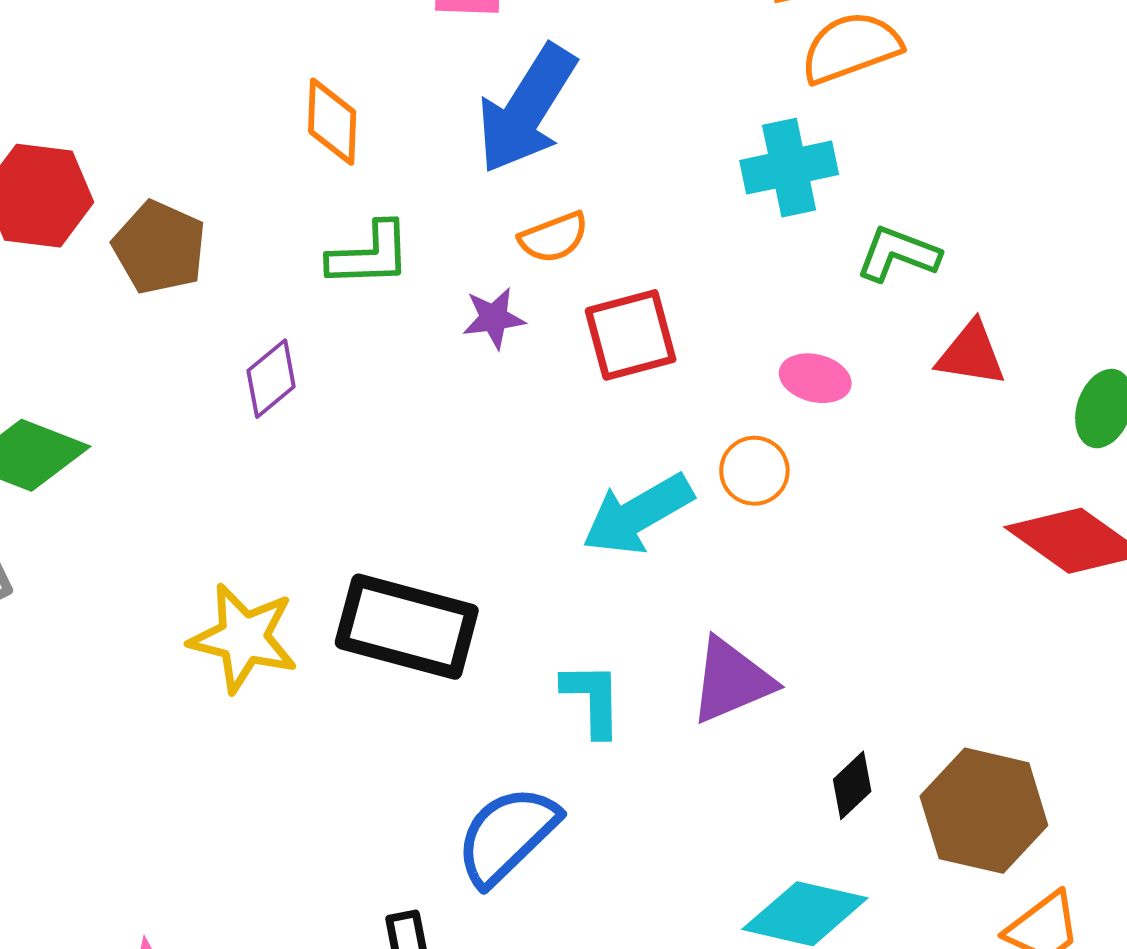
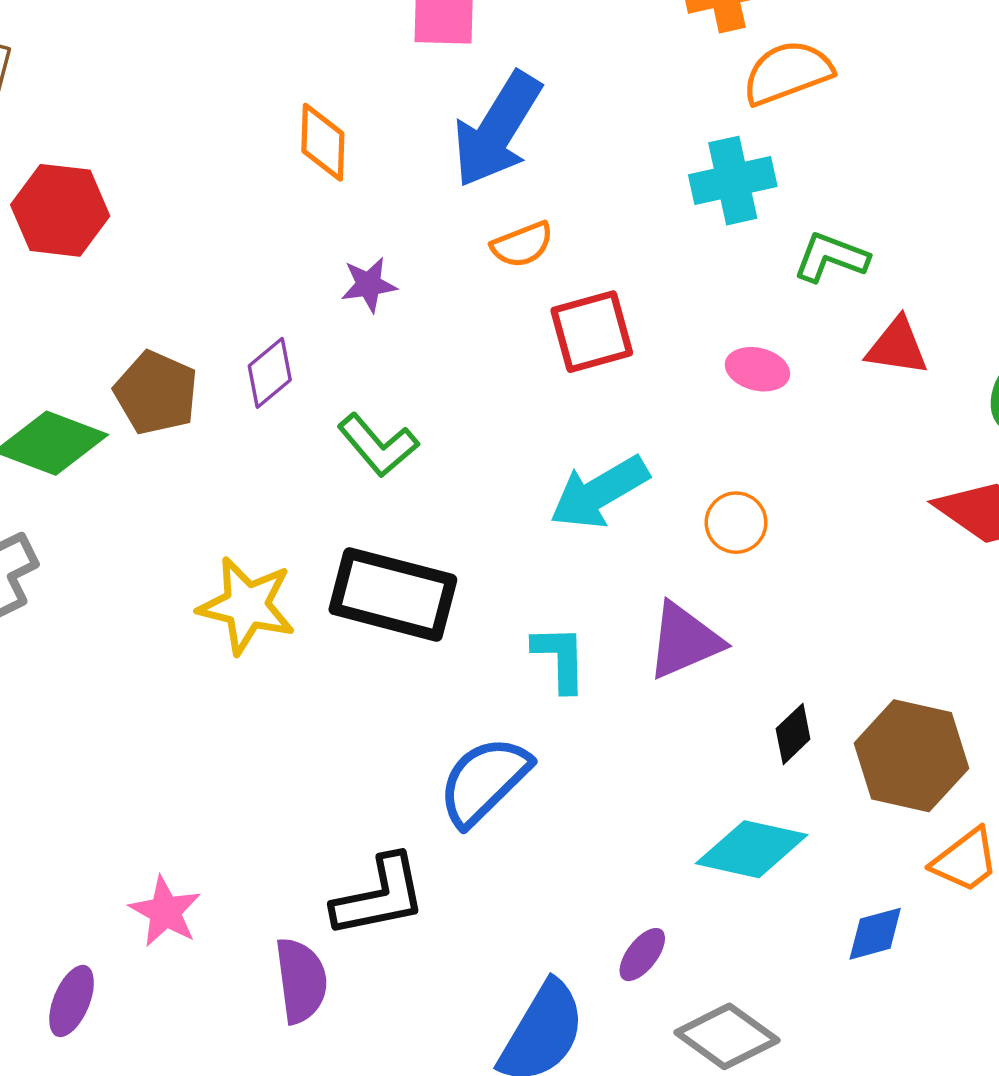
brown pentagon: (159, 247) -> (156, 393), moved
green L-shape: (370, 255) -> (378, 445), moved, turned 52
purple star: (494, 318) -> (369, 285), moved
orange circle: (754, 471) -> (736, 523), moved

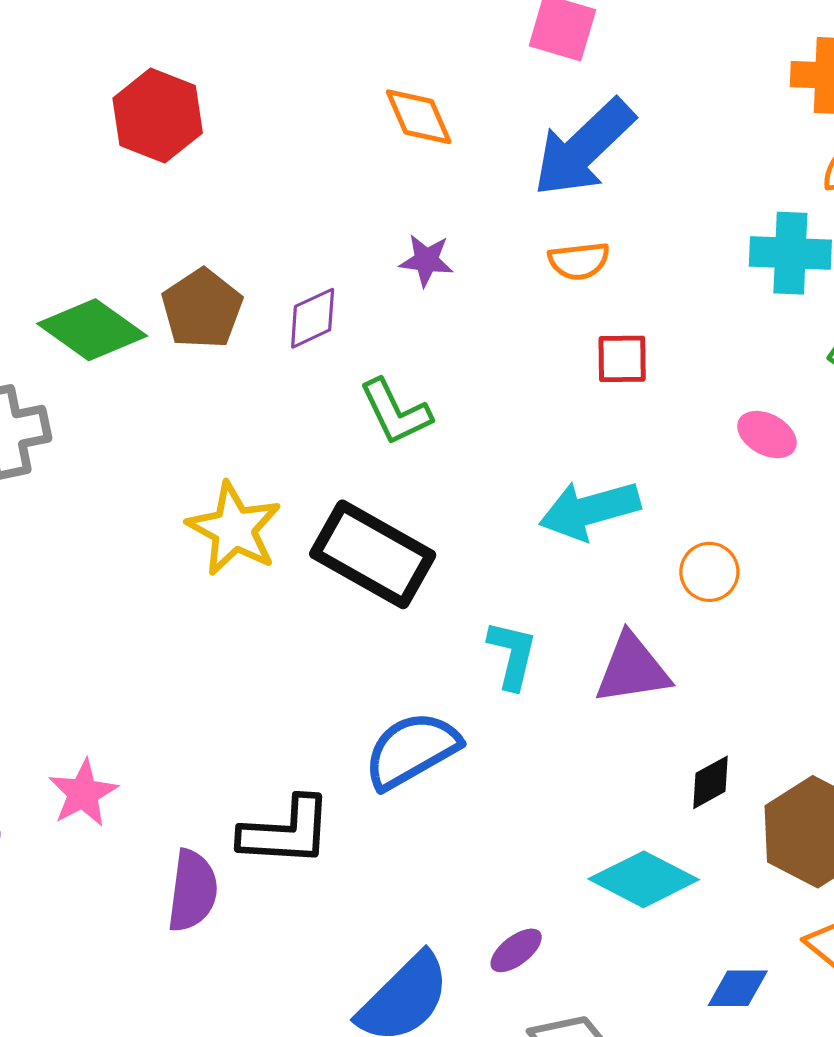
orange diamond: (323, 142) -> (419, 117), turned -40
red square: (592, 332) -> (622, 359), size x0.7

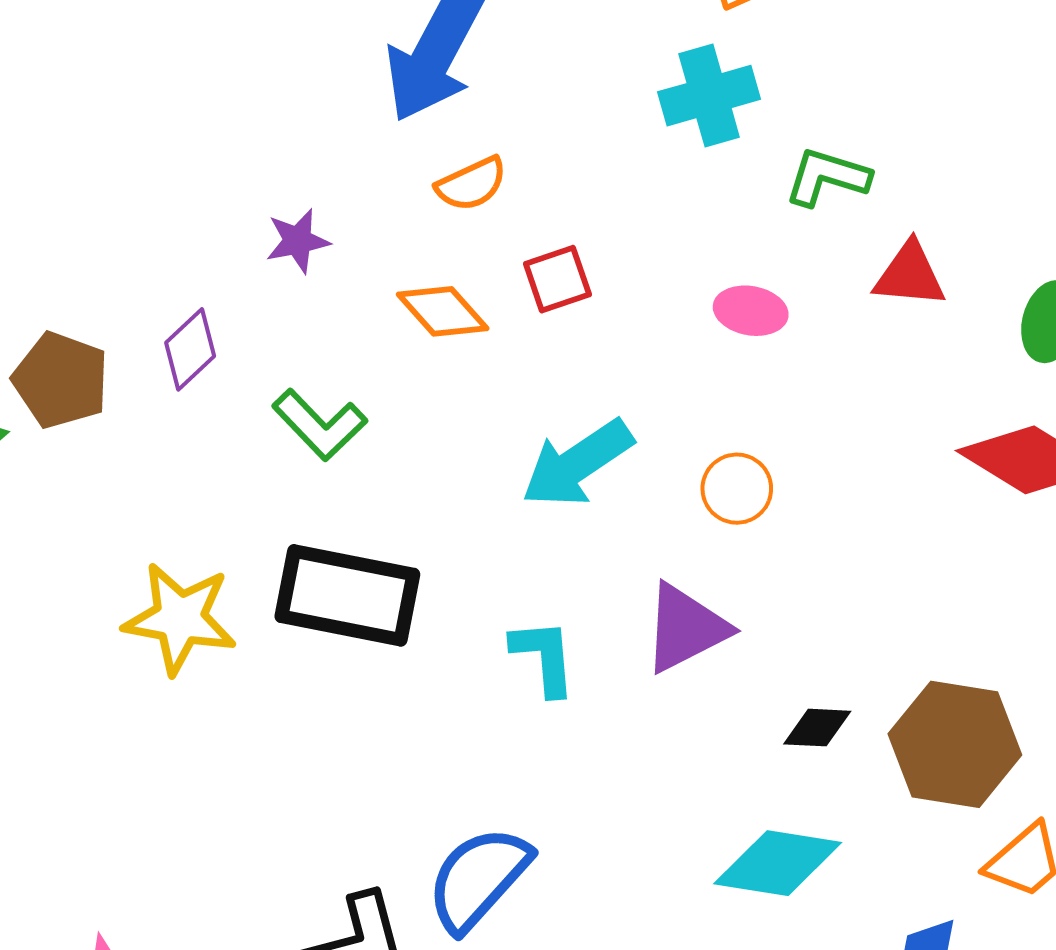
orange diamond: (419, 117) -> (443, 311), moved
blue semicircle: (412, 750) -> (478, 879), moved
black diamond: (711, 782) -> (817, 728), turned 50

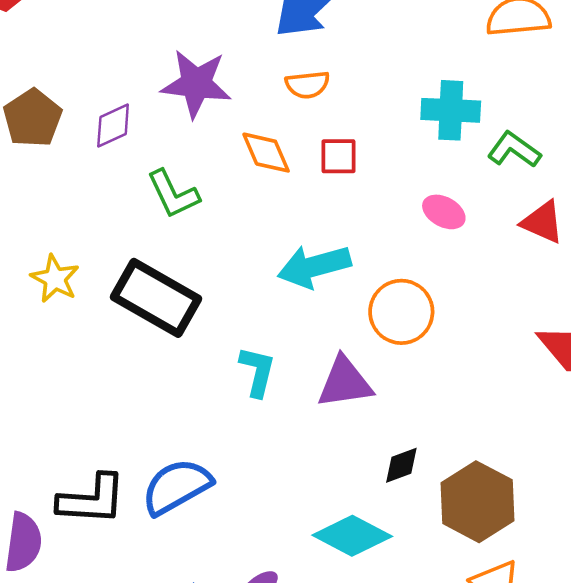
cyan cross: (709, 96) -> (451, 110), moved
purple star: (298, 241) -> (196, 84), size x1.8
orange circle: (737, 489) -> (401, 312), size x1.5
yellow star: (180, 618) -> (55, 279), size x0.7
black diamond: (817, 728) -> (401, 465), turned -42

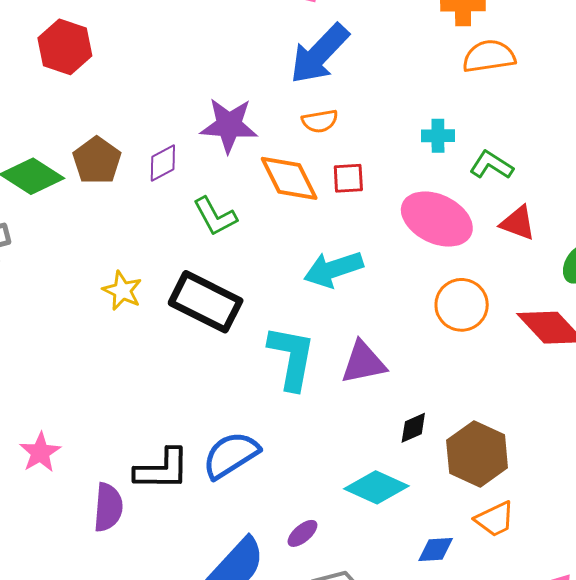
cyan cross: (451, 110) -> (438, 136), size x0.7
orange diamond: (266, 153) -> (289, 178), size x1.4
pink ellipse: (444, 212) -> (437, 219), size x2.0
orange circle: (401, 312) -> (462, 305), moved
cyan L-shape: (257, 371) -> (292, 357), size x1.6

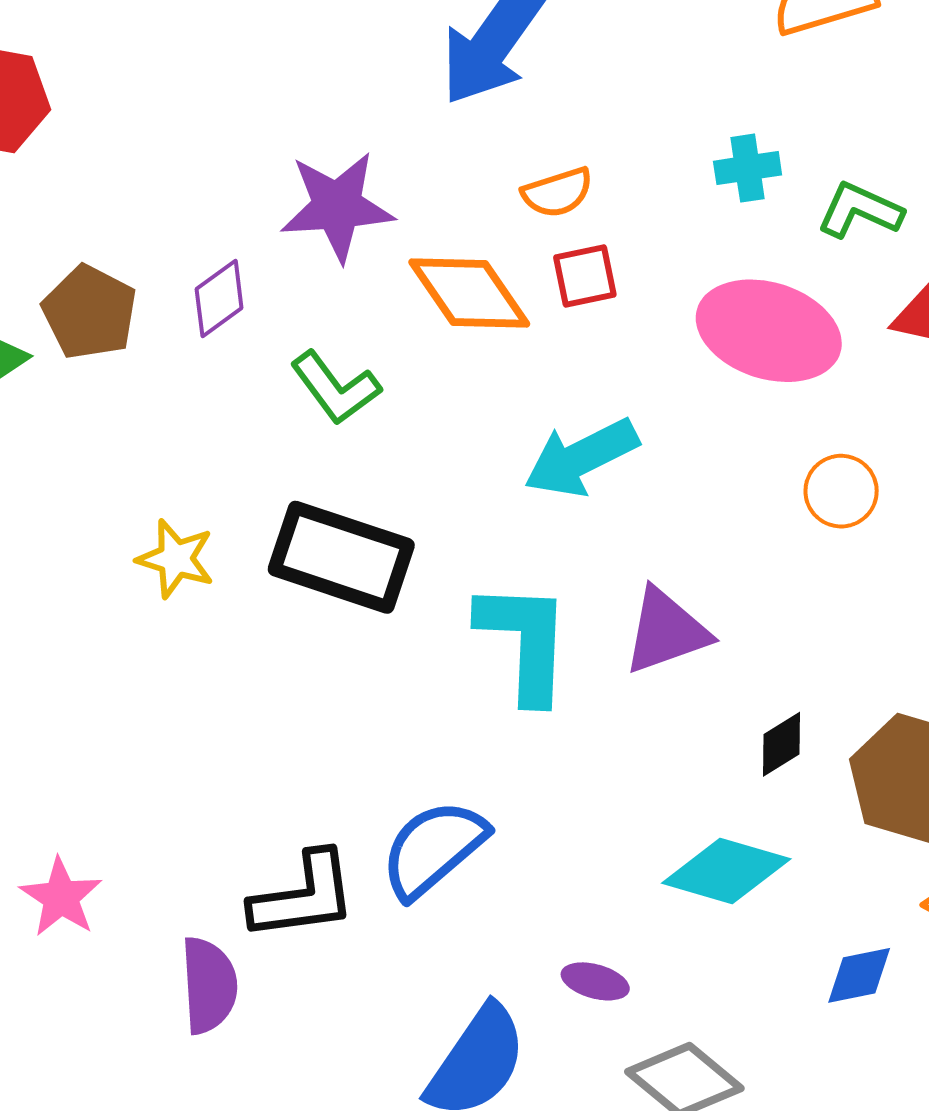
orange semicircle: (320, 121) -> (557, 192), moved
orange circle: (462, 305) -> (841, 491), size x0.7
purple ellipse: (302, 533) -> (595, 981), turned 64

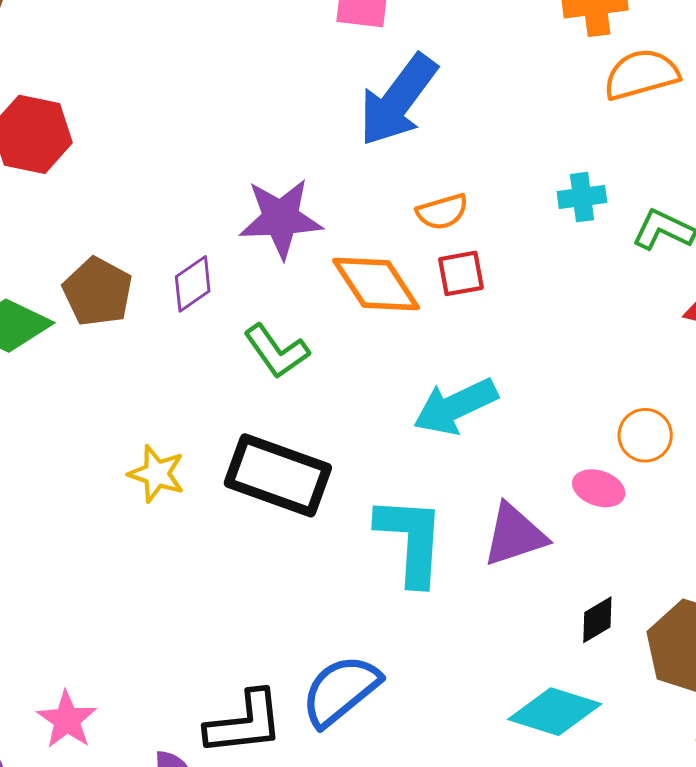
pink ellipse: (769, 331) -> (599, 488), moved, size x0.5

